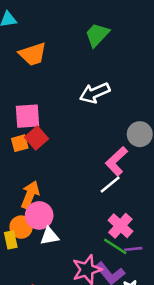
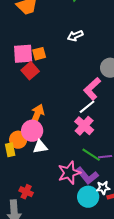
white arrow: (95, 93) -> (75, 36), size x0.7
orange square: (20, 143) -> (39, 54), moved
orange arrow: (30, 195) -> (37, 115), moved
pink cross: (120, 226) -> (84, 126), moved

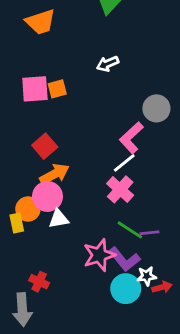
red square: (30, 71) -> (45, 146), moved
orange arrow: (37, 115) -> (54, 174), turned 40

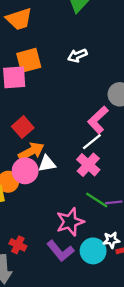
orange square: (57, 89) -> (29, 60), moved, size x1.5
white triangle: (59, 219) -> (47, 164), moved
purple L-shape: (124, 259) -> (60, 251), moved

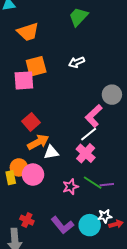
pink circle: (25, 171) -> (33, 175), moved
pink star: (70, 222) -> (70, 187), moved, size x0.7

